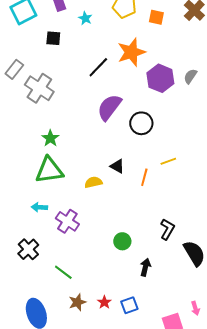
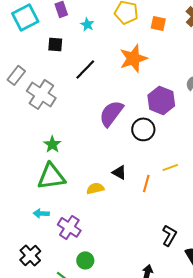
black line: (98, 67) -> (85, 69), moved
purple hexagon: (160, 78) -> (161, 100), moved
green circle: (122, 241) -> (85, 260), moved

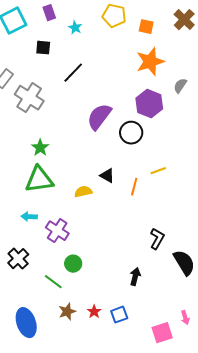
orange star: (133, 58) -> (150, 62), moved

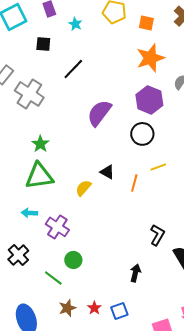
black circle: (131, 133) -> (142, 134), moved
yellow semicircle: (83, 192) -> (83, 188), turned -36

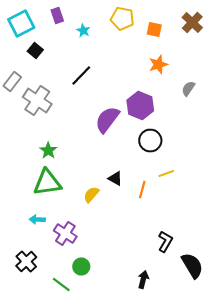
black square: (43, 44) -> (35, 50), moved, turned 35
orange star: (150, 58) -> (158, 64), size x0.7
purple hexagon: (149, 100) -> (140, 106), moved

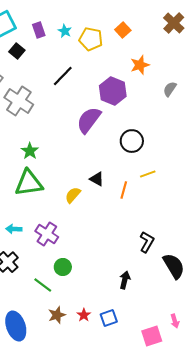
purple rectangle: (57, 16) -> (39, 30), moved
yellow pentagon: (122, 18) -> (91, 39), moved
orange square: (154, 30) -> (123, 30), moved, turned 35
purple hexagon: (140, 106) -> (113, 91), moved
cyan arrow: (37, 220) -> (14, 229), moved

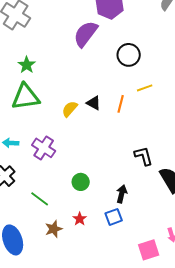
black triangle: (97, 179) -> (94, 103), moved
black L-shape: (147, 242) -> (144, 156), turned -45
green circle: (63, 267) -> (81, 182), moved
red star: (84, 315) -> (80, 219), moved
blue square: (109, 318) -> (114, 217), moved

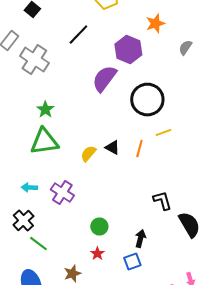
black circle: (129, 55) -> (147, 100), size x1.4
green line: (40, 199) -> (38, 244), moved
red star: (80, 219) -> (97, 254), moved

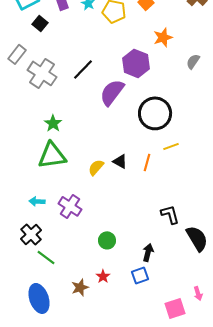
black line: (78, 34) -> (83, 69), moved
red star: (97, 254) -> (103, 276), moved

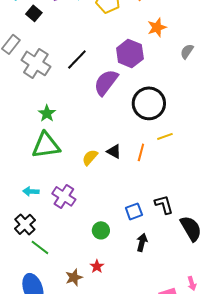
blue square: (140, 275) -> (134, 211), moved

